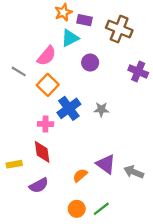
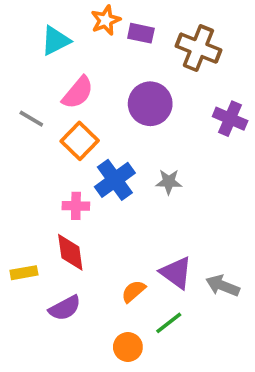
cyan triangle: (70, 38) -> (55, 41), moved
purple circle: (90, 63) -> (150, 104), size x1.5
green line: (101, 209) -> (169, 323), moved

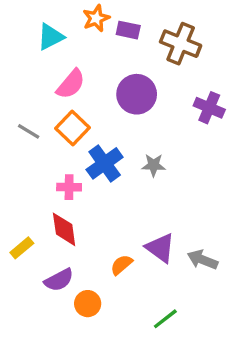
gray line: (31, 119) -> (29, 131), moved
yellow rectangle: (24, 273) -> (22, 248), turned -30
green line: (169, 323) -> (165, 319), moved
orange circle: (128, 347) -> (88, 304), moved

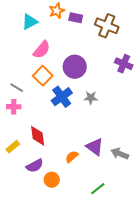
purple circle: (137, 94) -> (75, 67), moved
gray line: (29, 131) -> (17, 88), moved
pink cross: (69, 187) -> (14, 107), moved

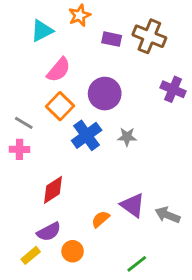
purple rectangle: (76, 18) -> (112, 39), moved
red diamond: (38, 136) -> (53, 190), turned 65
yellow rectangle: (13, 147) -> (31, 255), moved

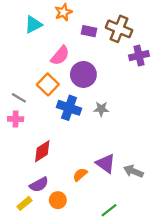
pink semicircle: (59, 70) -> (60, 56), moved
purple cross: (173, 89) -> (139, 56), moved, turned -36
blue cross: (87, 135) -> (69, 108), turned -35

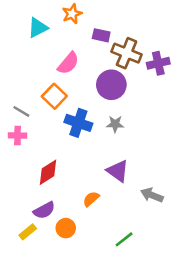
brown cross: (119, 29) -> (127, 53), moved
purple circle: (83, 74) -> (111, 85), moved
purple triangle: (106, 163) -> (118, 171), moved

